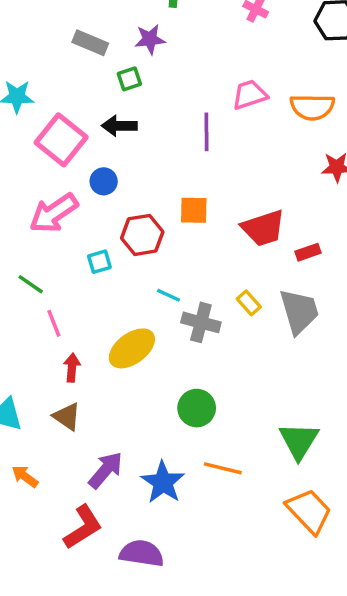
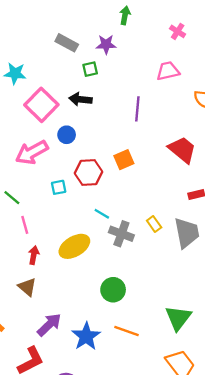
pink trapezoid: (250, 95) -> (168, 71), moved
orange square: (194, 210) -> (124, 160), turned -30
red trapezoid: (263, 228) -> (182, 150), moved, turned -128

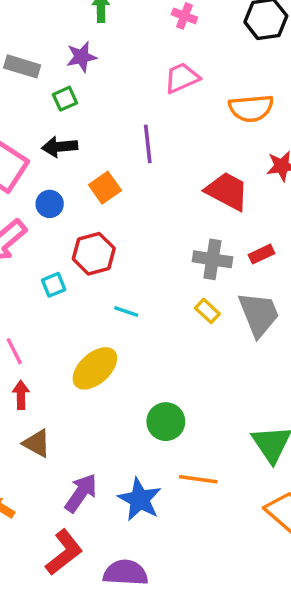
orange square: (124, 160) -> (105, 188), moved
gray cross: (121, 234) -> (212, 259), moved
red arrow: (34, 255) -> (21, 395), moved

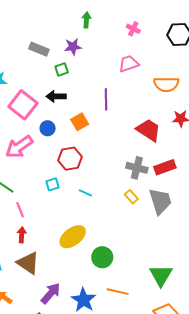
red rectangle: (262, 254) -> (165, 167), size x1.5
cyan square: (54, 285) -> (53, 184), moved
yellow ellipse: (95, 368) -> (73, 237), moved
brown triangle: (37, 443) -> (28, 263), size x1.4

